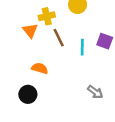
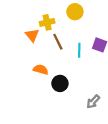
gray arrow: (95, 92) -> (93, 102), moved, turned 96
black circle: (28, 94) -> (60, 83), moved

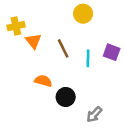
yellow cross: (47, 22) -> (16, 26), moved
gray arrow: (93, 102) -> (94, 114), moved

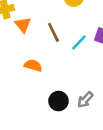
cyan line: (88, 58) -> (79, 42), turned 42
black circle: (66, 97) -> (59, 101), moved

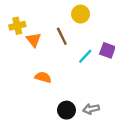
brown line: (53, 32) -> (62, 36), moved
gray arrow: (85, 100) -> (91, 109), turned 35

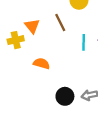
yellow cross: (17, 26) -> (16, 40), moved
cyan line: (85, 56) -> (84, 42), turned -42

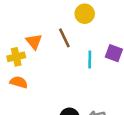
orange semicircle: (41, 64) -> (19, 82), moved

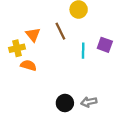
orange semicircle: (19, 82) -> (28, 65), moved

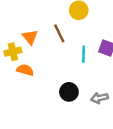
gray arrow: (89, 102) -> (99, 98), moved
black circle: (65, 103) -> (69, 92), moved

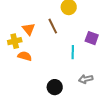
cyan line: (84, 54) -> (73, 52), moved
black circle: (69, 92) -> (55, 87), moved

